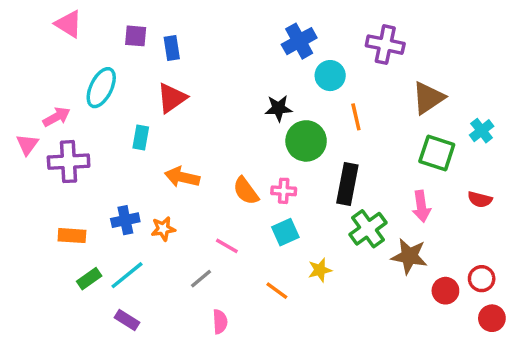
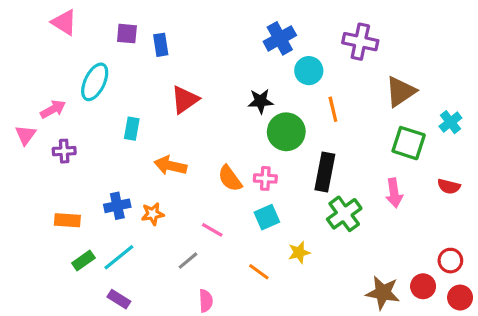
red triangle: (172, 98) -> (185, 100), moved
purple cross: (69, 162) -> (64, 151), size x0.6
brown star: (409, 256) -> (383, 293), moved
red circle: (445, 291) -> (423, 286), moved

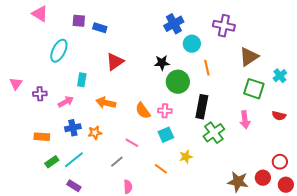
blue rectangle: (161, 45) -> (100, 28), turned -64
pink arrow: (53, 109) -> (66, 102), moved

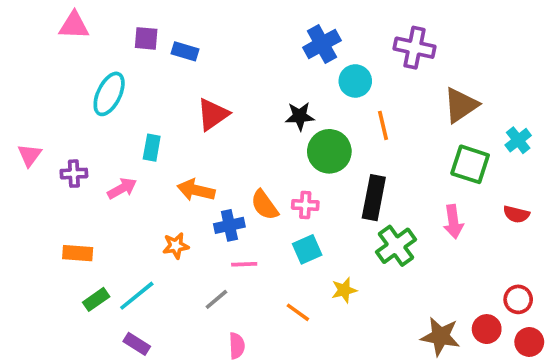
pink triangle: (40, 14) -> (74, 25), turned -30
blue cross: (73, 128) -> (229, 225), moved
pink line: (132, 143) -> (244, 264), turned -32

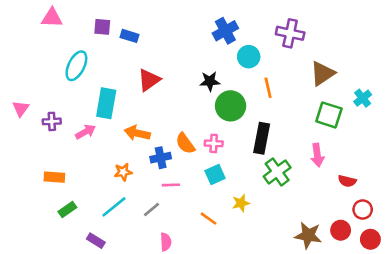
cyan rectangle: (152, 148) -> (106, 103), size x1.6
red semicircle: (516, 214) -> (347, 181), moved
cyan line: (137, 296) -> (114, 207), moved

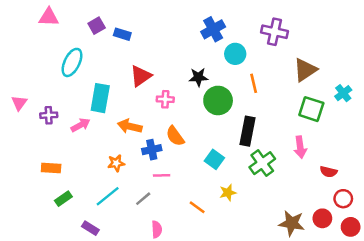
purple square: (102, 27) -> (97, 26), turned -35
pink cross: (214, 143) -> (165, 99), moved
cyan square: (215, 175) -> (214, 159), moved, turned -30

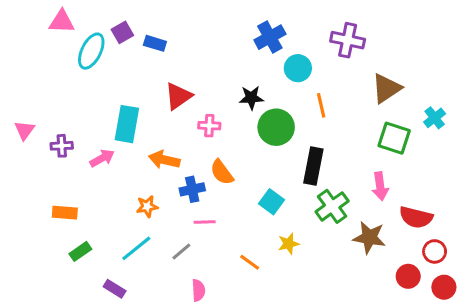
cyan ellipse: (72, 62) -> (91, 51), moved
red semicircle: (329, 172) -> (416, 217), size x1.5
brown star: (292, 223) -> (369, 237), moved

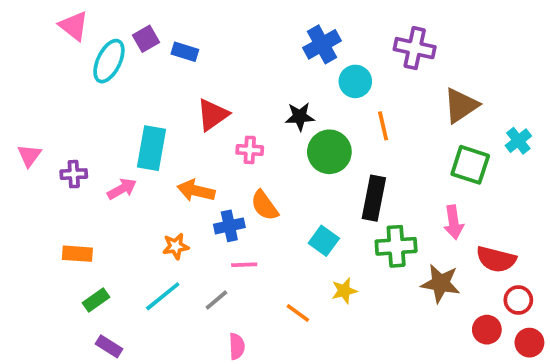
pink triangle: (62, 22) -> (74, 26), turned 36
green cross: (332, 206) -> (396, 246), turned 32
purple rectangle: (115, 289) -> (109, 346), moved

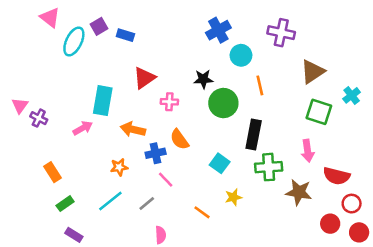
purple cross: (74, 174) -> (39, 118), moved, turned 30
orange rectangle: (77, 254) -> (53, 172), turned 54
pink line: (244, 265) -> (166, 180), turned 48

